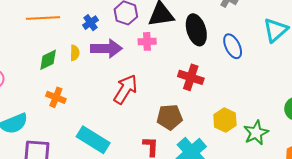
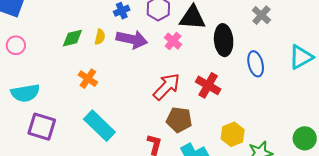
pink cross: (147, 41) -> (173, 41), turned 30
red arrow: (125, 89) -> (167, 87), moved
orange cross: (56, 97) -> (88, 79), moved

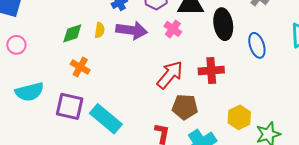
orange cross: (88, 79) -> (80, 67), moved
red cross: (208, 85) -> (211, 70), turned -30
purple square: (42, 127) -> (70, 106), moved

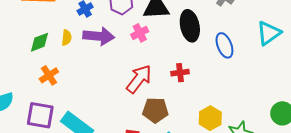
pink cross: (173, 29) -> (140, 33), turned 30
orange cross: (80, 67) -> (49, 75), turned 30
red cross: (211, 70) -> (180, 73), size x0.7

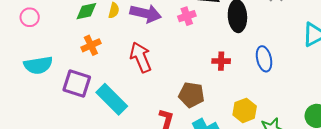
blue ellipse: (224, 45) -> (264, 59), moved
red arrow: (139, 79) -> (141, 57), moved, turned -68

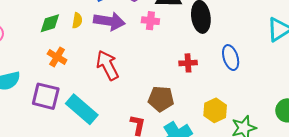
pink cross: (187, 16) -> (150, 21), turned 30
orange cross: (91, 45) -> (57, 57), turned -30

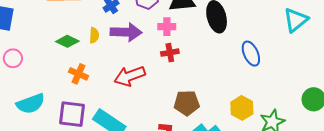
green diamond: (50, 23) -> (67, 41), turned 50
red cross: (188, 63) -> (170, 53), moved
red arrow: (108, 65) -> (130, 76), turned -76

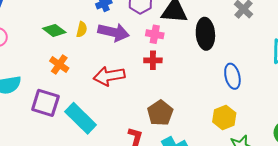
brown pentagon: (187, 103) -> (160, 113), turned 30
yellow hexagon: (242, 108) -> (224, 117), moved

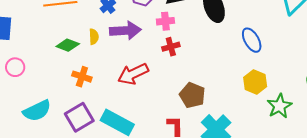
purple square: (45, 103) -> (79, 117), turned -32

